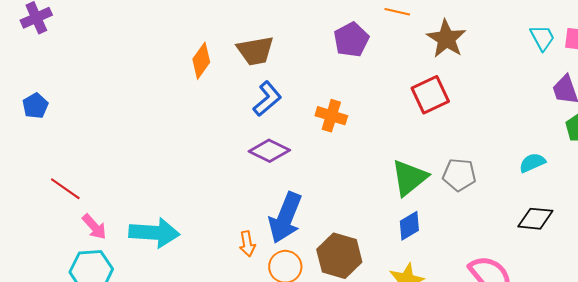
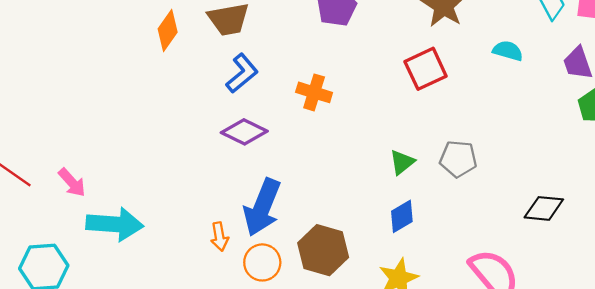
cyan semicircle: (532, 163) -> (508, 51), moved, turned 40
green triangle: (409, 178) -> (402, 162), size x0.6
pink arrow: (94, 227) -> (72, 183), moved

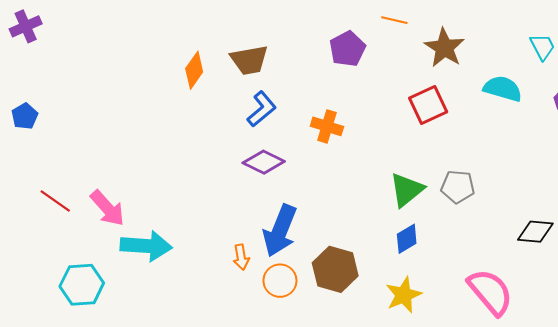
cyan semicircle: (508, 51) -> (503, 89), size x1.4
green triangle: (402, 162) -> (407, 190), size x1.5
pink arrow: (72, 183) -> (107, 208), size x1.4

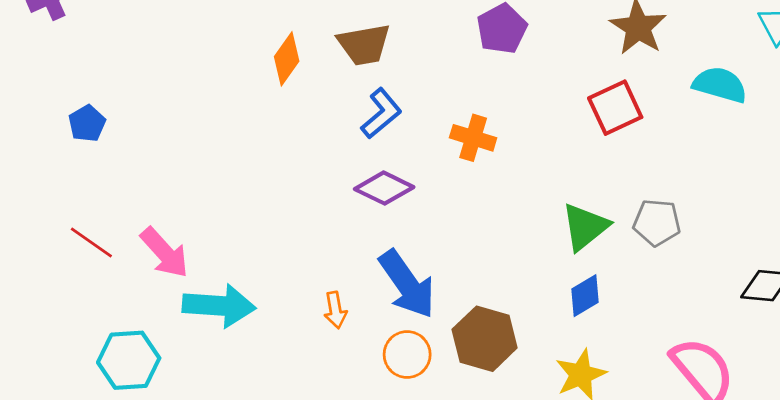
blue pentagon: (25, 116) -> (87, 123), moved
blue arrow: (280, 231) -> (407, 284), turned -57
orange arrow: (241, 257) -> (335, 310), moved

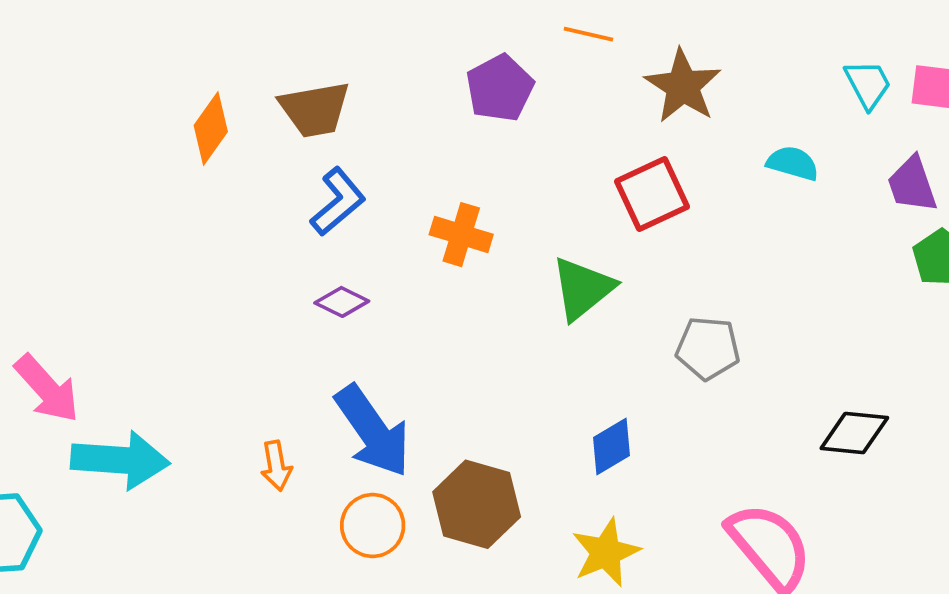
cyan semicircle: (720, 85) -> (793, 163), size x0.7
purple diamond: (384, 188) -> (342, 302), size x0.7
green triangle: (585, 227) -> (583, 288), moved

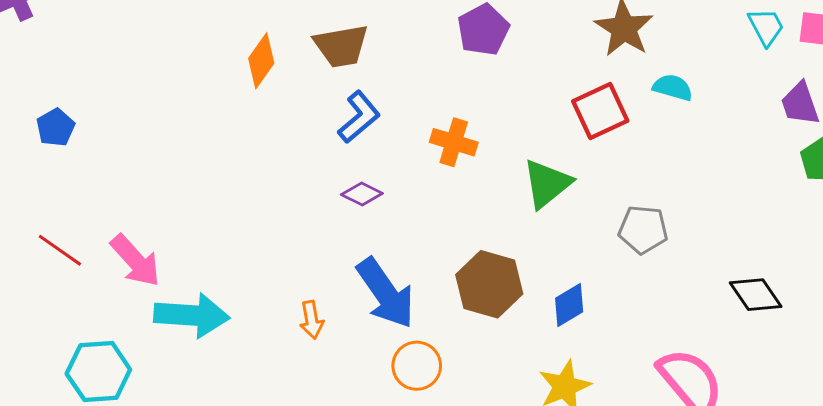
cyan semicircle: (793, 163) -> (673, 87), moved
black diamond: (854, 433) -> (756, 295), turned 50
brown hexagon: (477, 504) -> (489, 284), moved
orange circle: (373, 525) -> (417, 366), moved

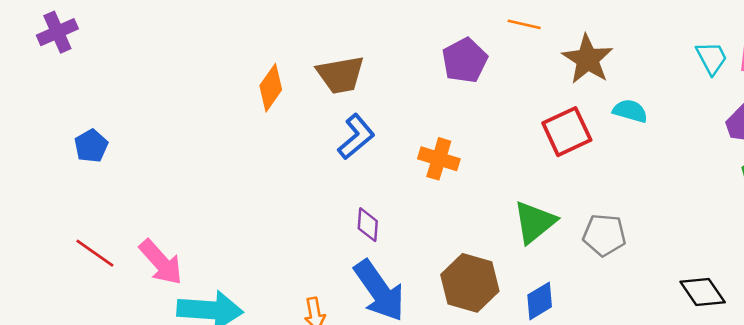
green triangle: (547, 184) -> (534, 222), moved
purple diamond: (362, 194) -> (368, 225), moved, turned 68

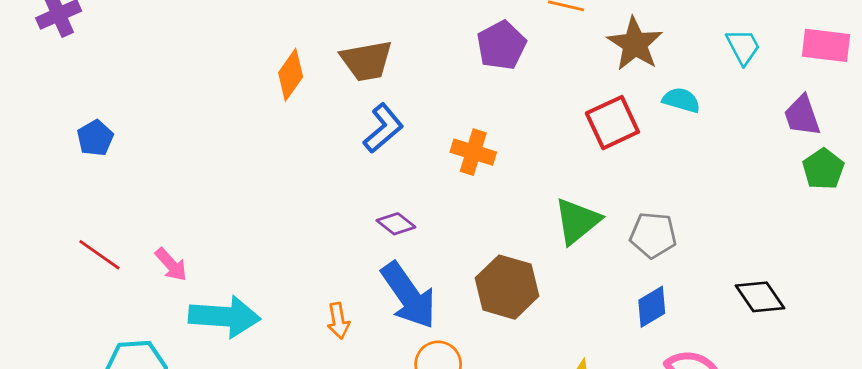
cyan trapezoid: (712, 58) -> (743, 47), moved
purple diamond: (368, 225) -> (396, 224), turned -56
pink arrow: (161, 262) -> (171, 265), size x0.7
blue diamond: (540, 301) -> (652, 307), moved

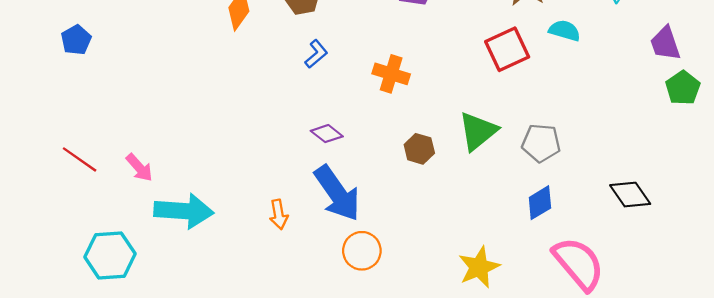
blue L-shape: (383, 128) -> (316, 54), size x0.7
blue pentagon: (95, 138) -> (76, 40), moved
brown hexagon: (507, 287) -> (419, 149), moved, size x0.6

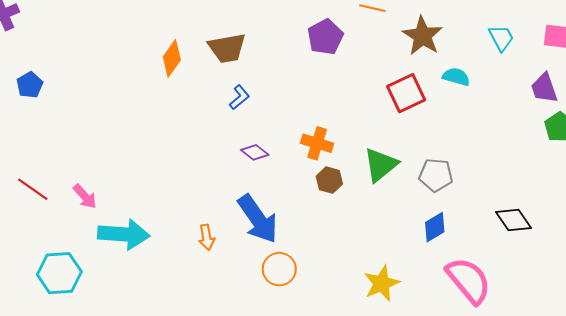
orange cross: (391, 74) -> (317, 143), moved
purple diamond: (327, 134) -> (255, 152), moved

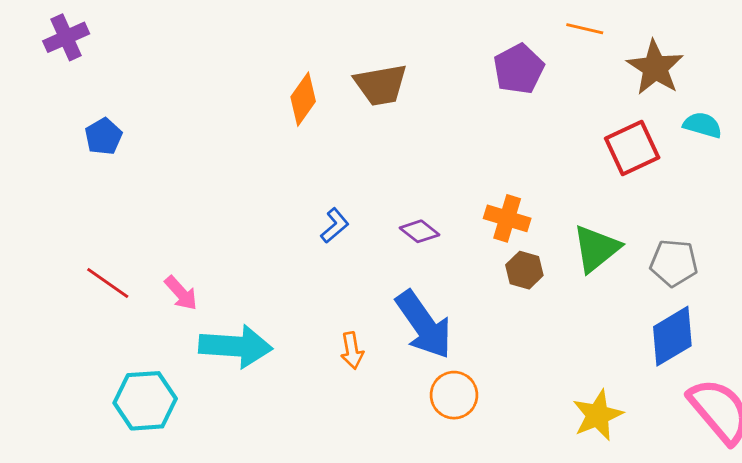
blue L-shape: (239, 97) -> (335, 226), moved
blue diamond: (435, 227) -> (672, 336), size x1.4

